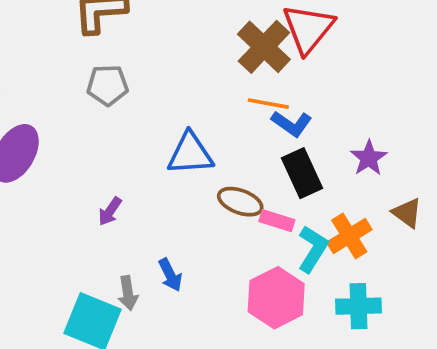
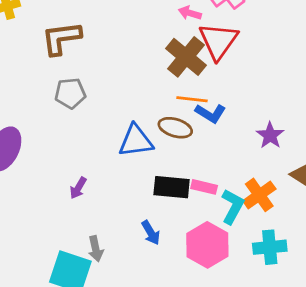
black rectangle: (302, 173) -> (172, 187), moved, turned -56
brown ellipse: (240, 202) -> (175, 128), moved
blue arrow: (170, 275) -> (151, 233), moved

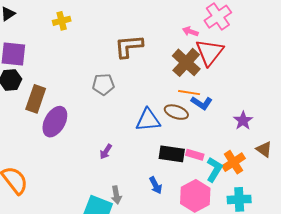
brown L-shape: (61, 38) -> (129, 46), moved

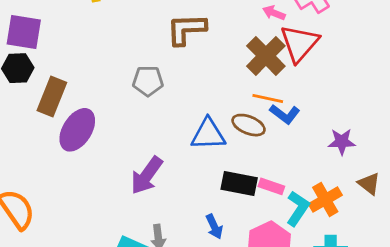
purple star: (243, 121) -> (342, 142), turned 30
purple arrow: (106, 152) -> (147, 175), size x1.8

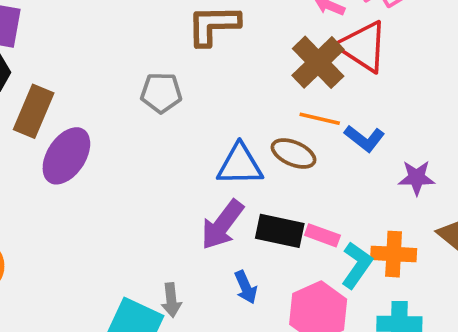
red triangle: (299, 43) -> (363, 46), turned -39
blue L-shape: (285, 114) -> (364, 138), moved
purple arrow: (147, 175) -> (222, 225), moved
orange cross: (325, 200) -> (394, 254), turned 32

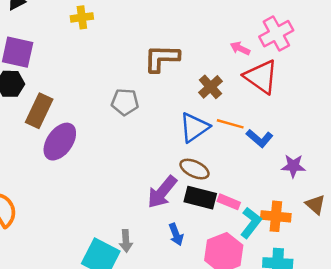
brown cross: (318, 62) -> (210, 87), moved, size x0.7
brown ellipse: (294, 154) -> (194, 169), moved
blue triangle: (240, 165) -> (194, 127), moved, turned -36

